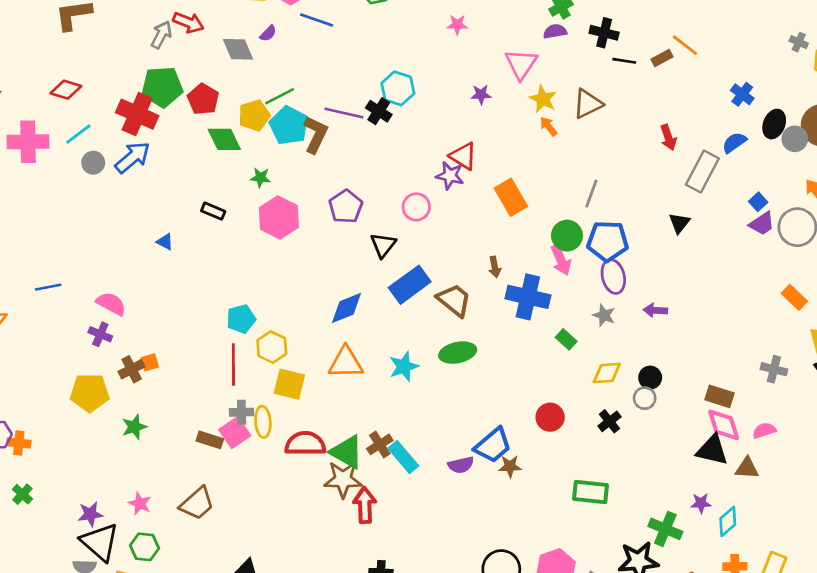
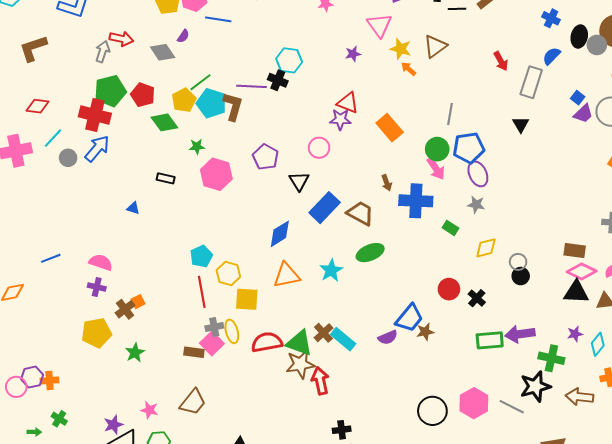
purple arrow: (655, 310) -> (520, 334), moved, size x1.6
black circle: (650, 378) -> (521, 276), moved
black cross: (609, 421) -> (477, 298), moved
pink diamond: (724, 425) -> (582, 272), turned -36

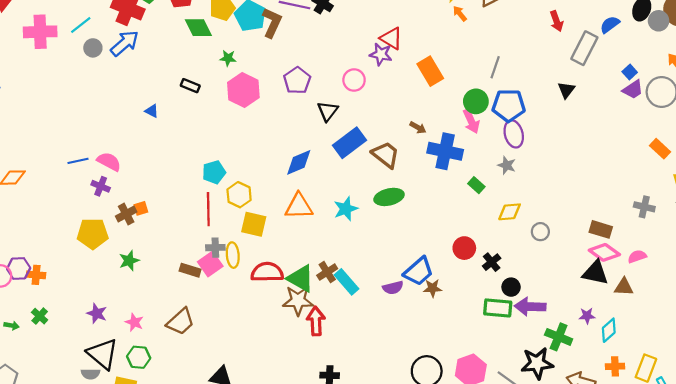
brown arrow: (387, 183) -> (418, 128), turned -49
blue line: (51, 258) -> (78, 161), moved
black circle: (521, 276) -> (511, 287), moved
purple star: (113, 425) -> (97, 313), moved, turned 30

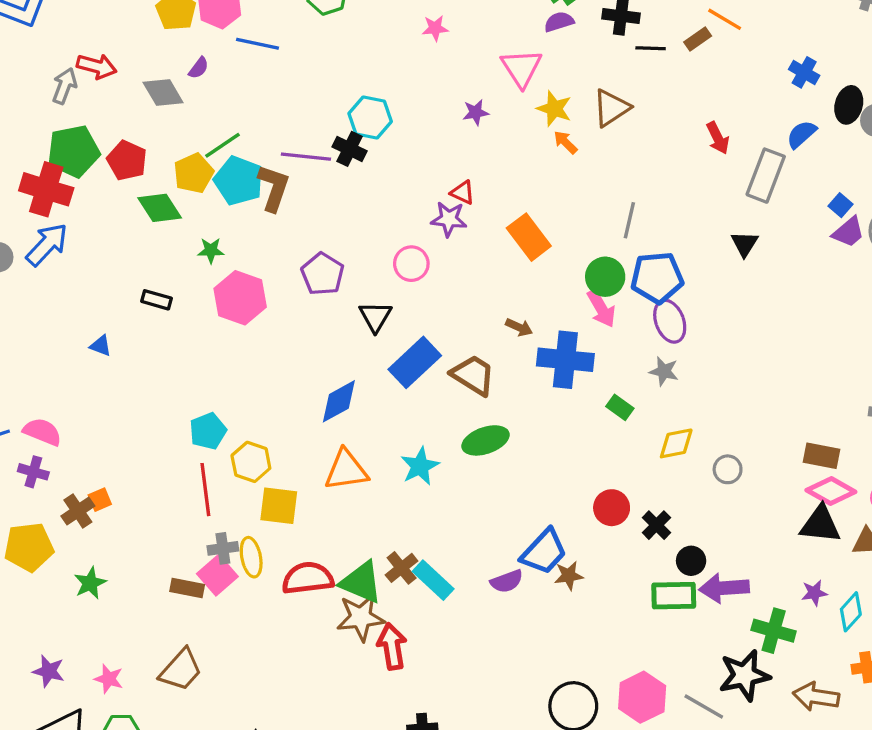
red triangle: (391, 38) -> (463, 193), size x0.7

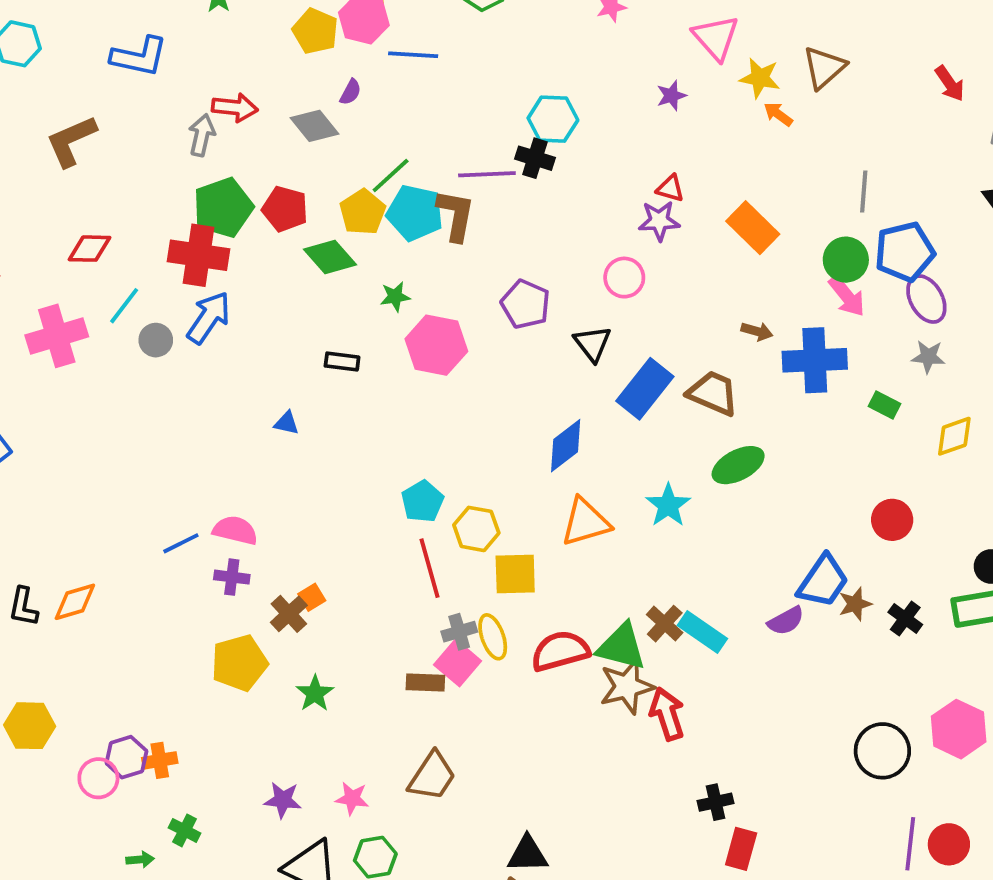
black cross: (656, 525) -> (905, 618), moved

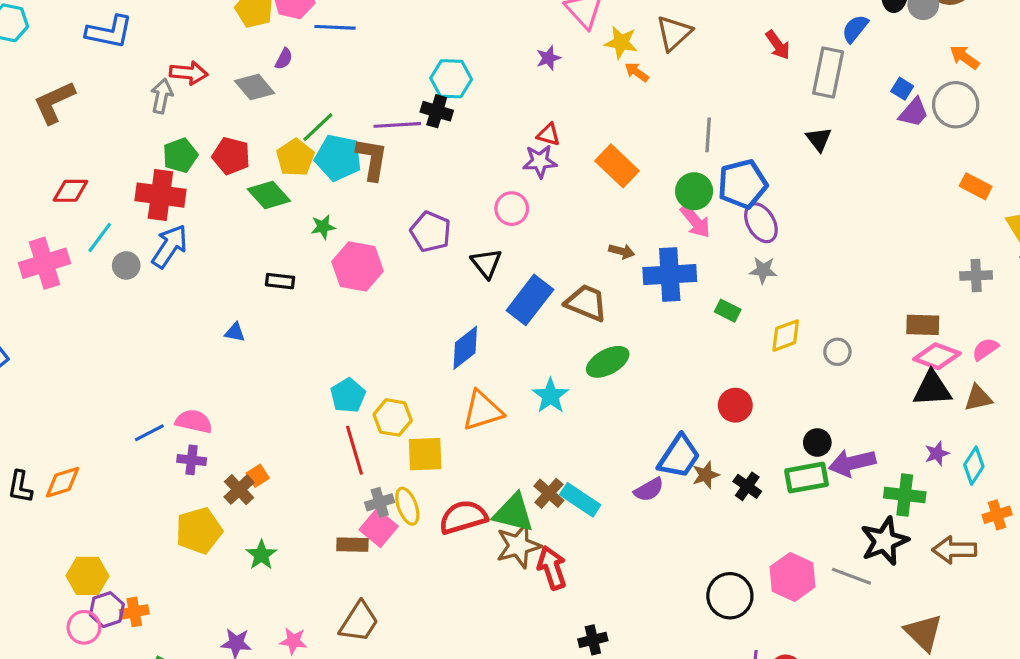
green pentagon: (223, 208) -> (180, 155), size x0.7
yellow hexagon: (30, 726) -> (87, 576), moved

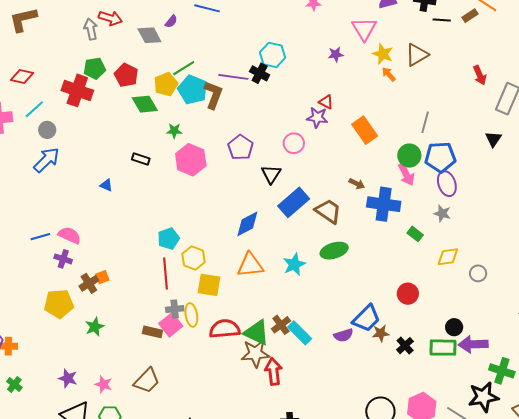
gray arrow: (162, 96) -> (91, 29), turned -35
blue arrow: (170, 246) -> (47, 160), moved

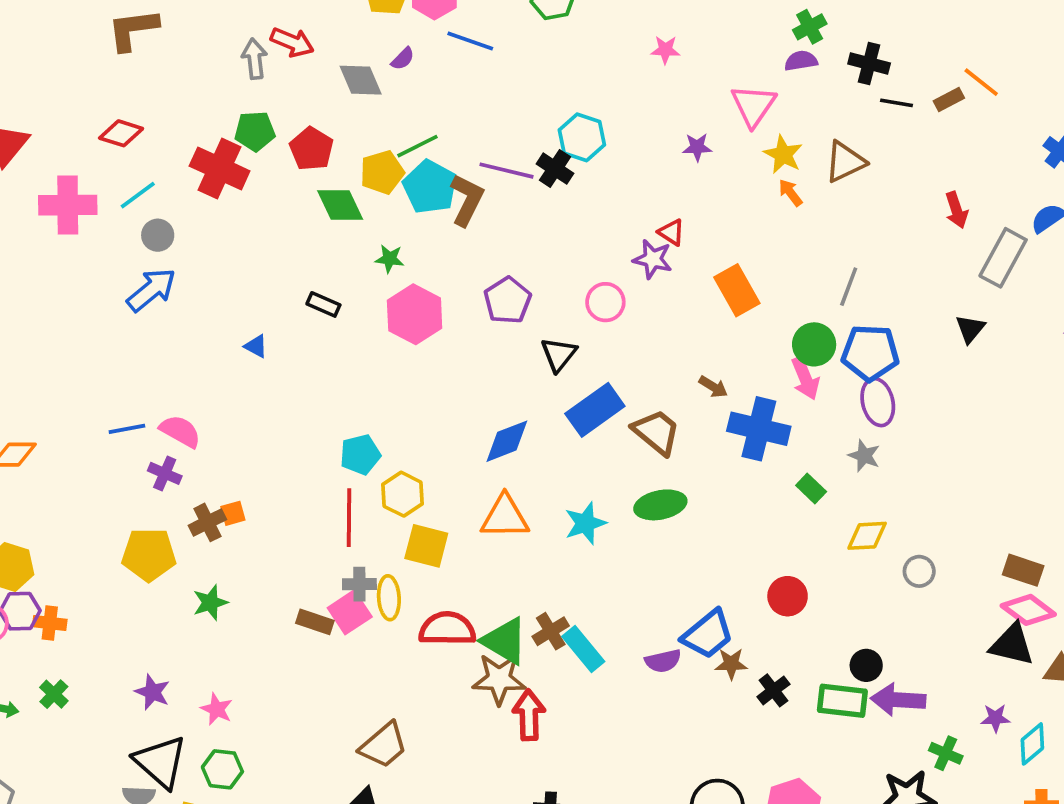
green cross: (502, 371) -> (946, 753), size x0.7
brown trapezoid: (147, 381) -> (384, 745), moved

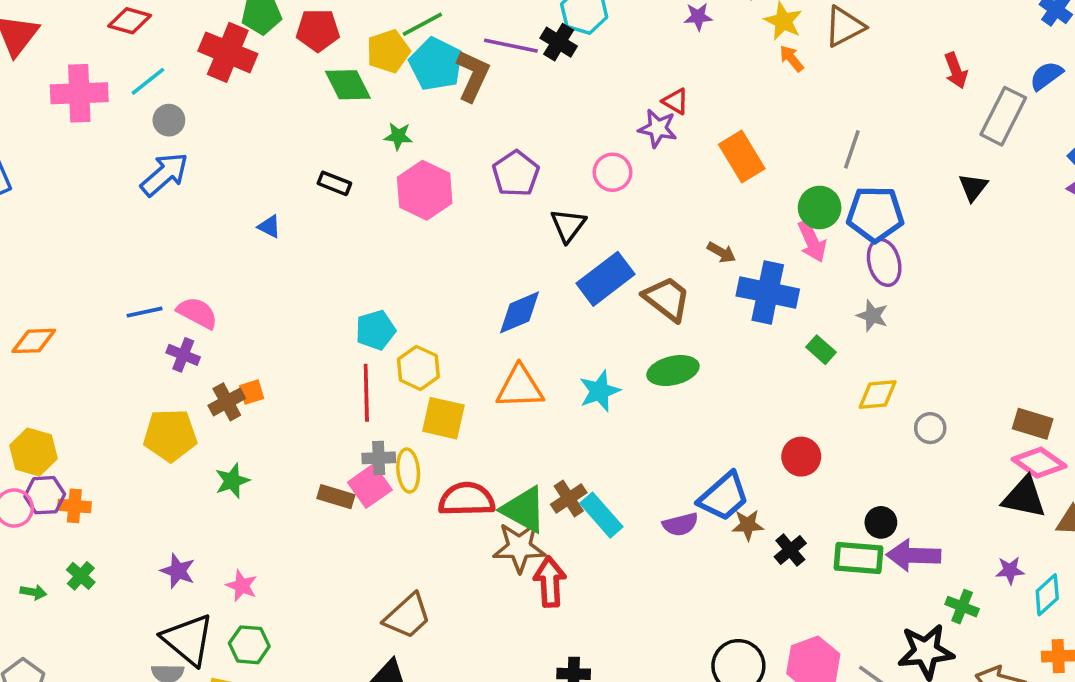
red pentagon: (311, 149) -> (318, 30), turned -30

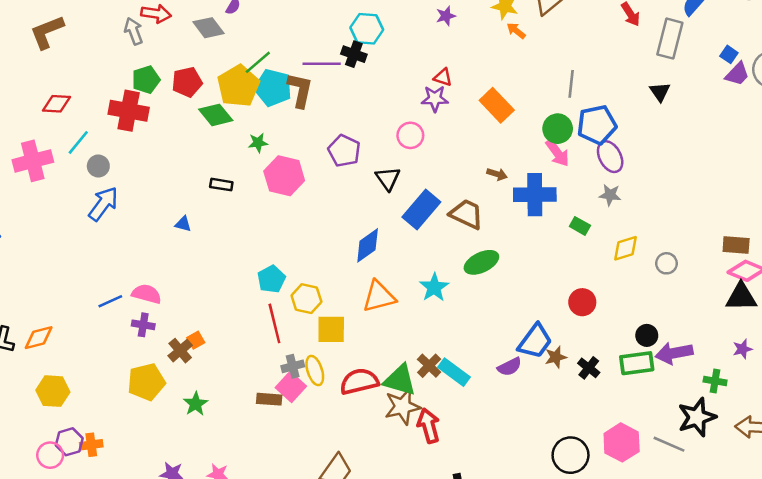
yellow pentagon: (388, 51) -> (238, 86), size x1.4
yellow hexagon: (33, 452) -> (53, 391), moved

